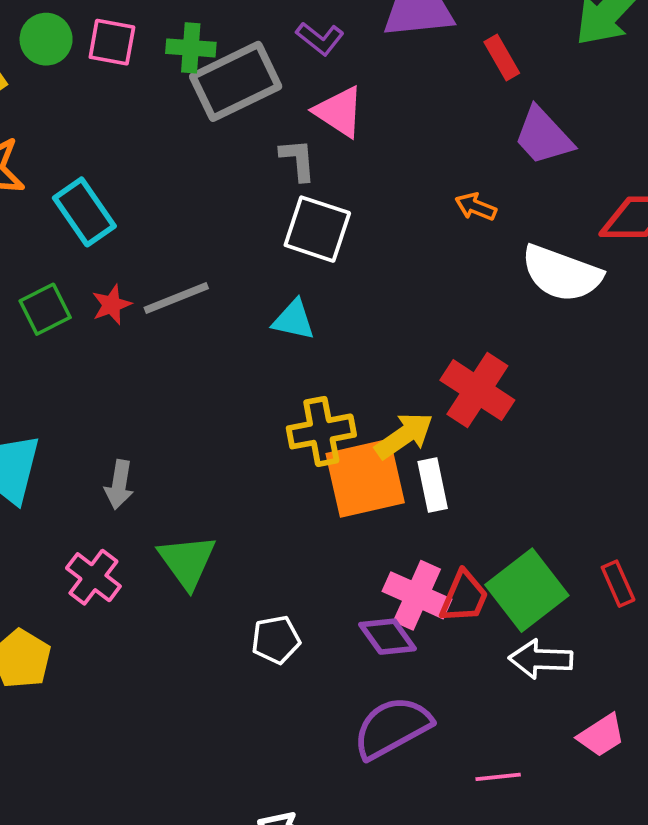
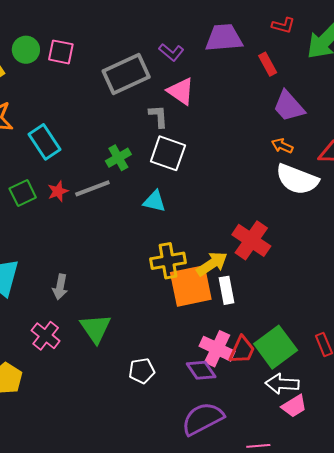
green cross: (191, 48) -> (118, 158), moved, turned -35
orange arrow: (476, 207) -> (282, 146), moved
pink trapezoid: (601, 735) -> (294, 406), moved

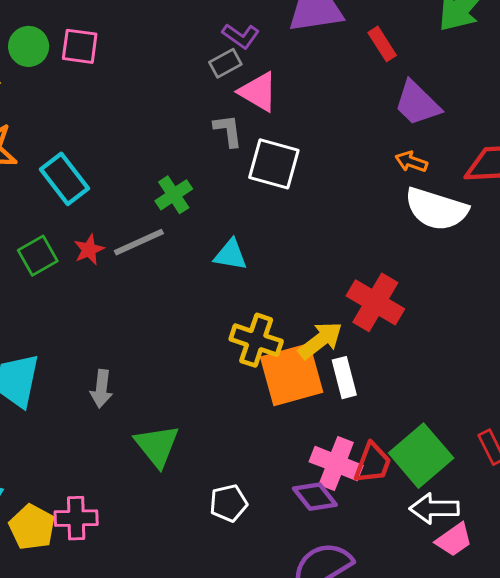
gray rectangle: (126, 74) -> (225, 63), moved, size x0.5
white square: (168, 153) -> (274, 164), moved
yellow cross: (168, 261) -> (256, 340), turned 32
pink cross: (46, 336) -> (76, 518), moved, turned -36

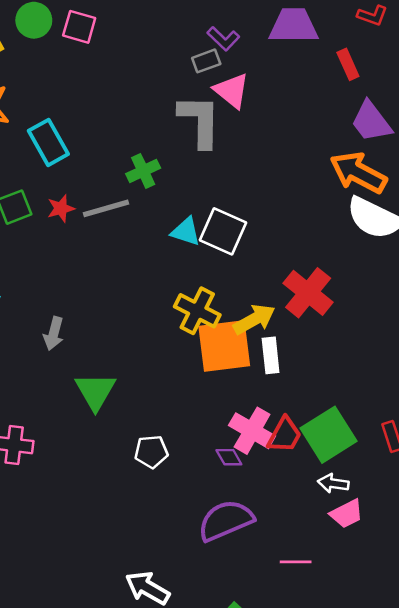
gray L-shape: (228, 131) -> (200, 121), size x1.8
orange arrow: (411, 162) -> (358, 173), size x2.0
white square: (274, 164) -> (223, 231), moved
purple diamond: (315, 497) -> (229, 457), size x0.7
white arrow: (434, 508) -> (333, 483), size x0.7

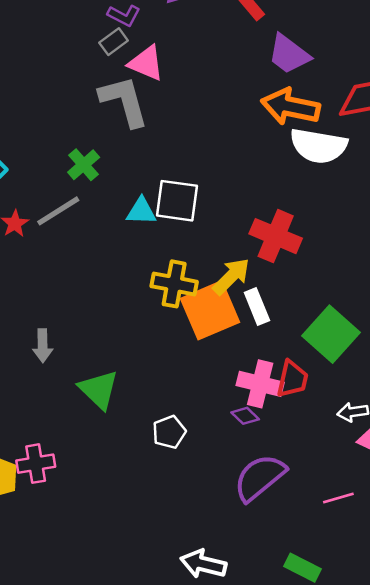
green square: (329, 435) -> (331, 334), moved

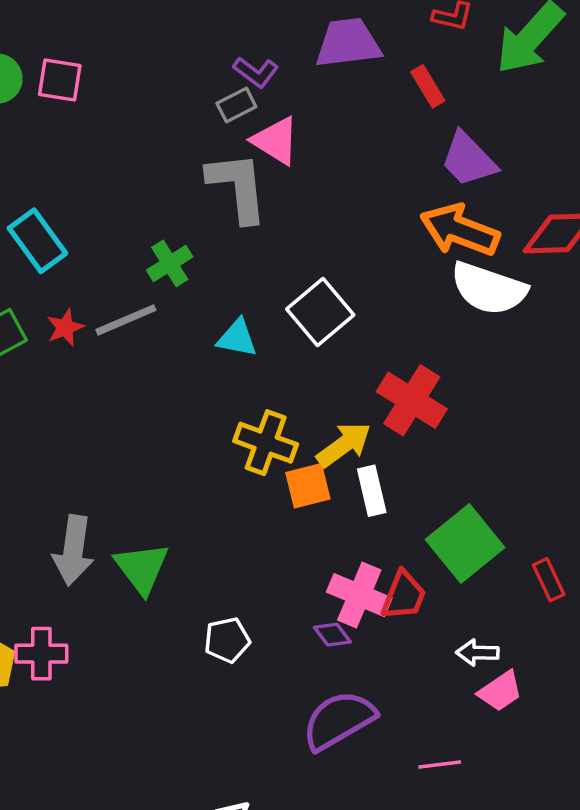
white square: (177, 201) -> (320, 312), moved, turned 33
orange square: (210, 310) -> (308, 486), size x0.6
gray arrow: (43, 346) -> (73, 550), moved, size x1.5

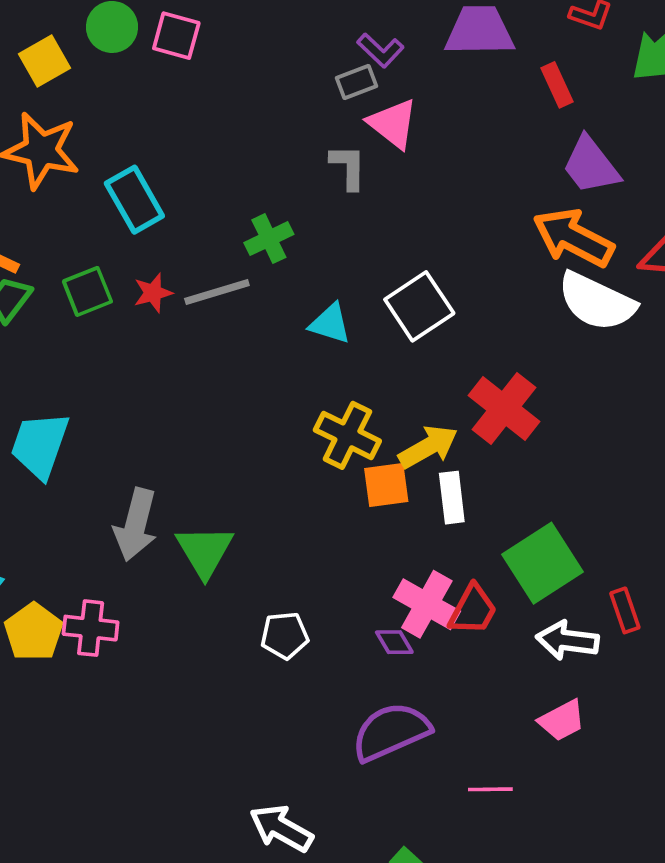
gray L-shape: (238, 187) -> (348, 167), size x0.6
white arrow: (477, 653) -> (567, 640), moved, size x1.4

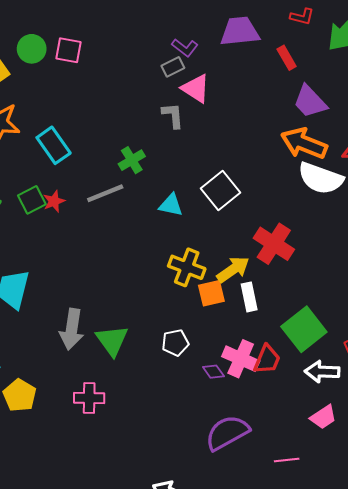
red star: (153, 293) -> (54, 201), moved
pink cross: (91, 628) -> (89, 398), moved
white pentagon: (285, 635) -> (175, 343), moved
purple diamond: (394, 642) -> (213, 372), moved

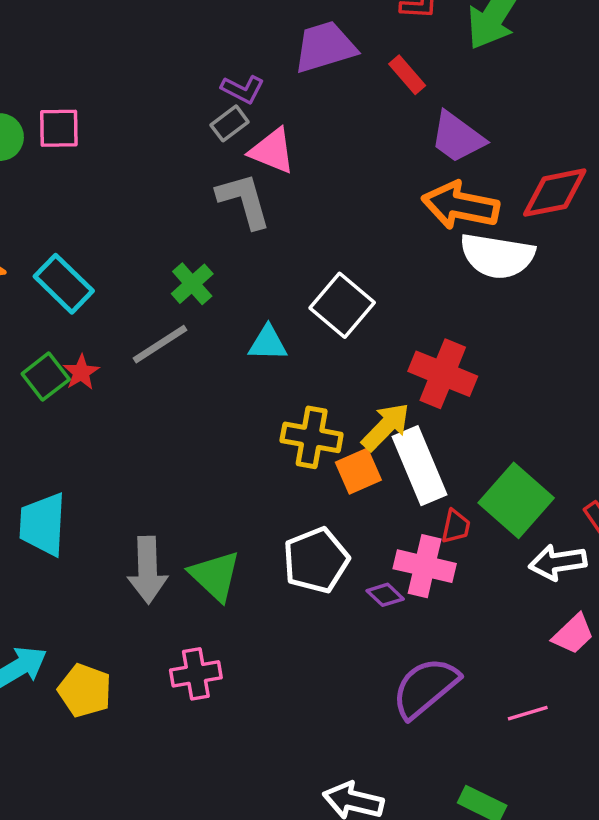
gray L-shape: (173, 115) -> (244, 200), size x1.4
white rectangle: (249, 297) -> (419, 466), size x1.6
white pentagon: (175, 343) -> (316, 560), size x1.5
red trapezoid: (267, 359) -> (456, 526), moved, size x0.7

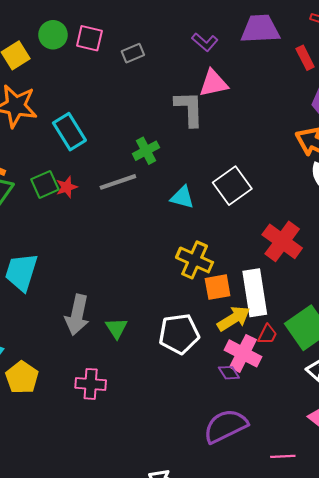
gray rectangle: (230, 123) -> (133, 53), moved
pink triangle: (272, 151) -> (213, 83), turned -48
yellow arrow: (386, 427) -> (234, 319), moved
green triangle: (215, 576) -> (117, 328), size x0.7
purple diamond: (385, 595) -> (229, 373), moved

